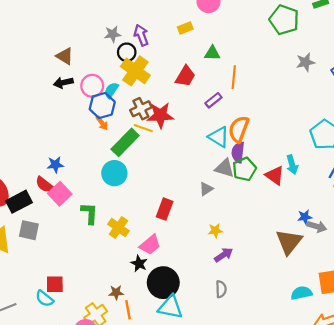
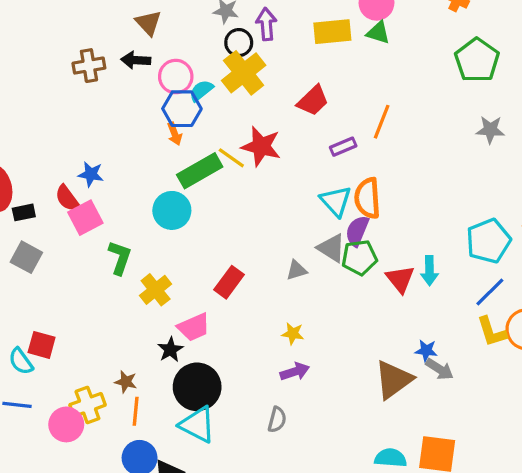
yellow rectangle: (185, 28) -> (332, 32), size x1.6
green triangle: (212, 53) -> (378, 33), moved
brown cross: (141, 109) -> (89, 66), moved
orange semicircle: (239, 129) -> (367, 198), turned -40
black rectangle: (19, 202) -> (24, 212), size x0.6

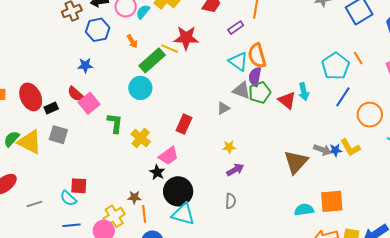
blue hexagon: (182, 109) -> (98, 30), moved
blue star: (91, 174) -> (85, 65), moved
yellow L-shape: (492, 332) -> (350, 147), moved
blue star: (426, 351) -> (335, 150), moved

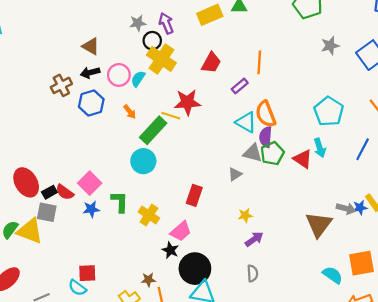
blue star: (85, 65) -> (91, 209), moved
cyan pentagon: (336, 66) -> (329, 111), moved
red semicircle: (76, 94) -> (65, 192), moved
gray square: (58, 135) -> (47, 212), moved
cyan semicircle: (304, 210) -> (333, 275), turned 48

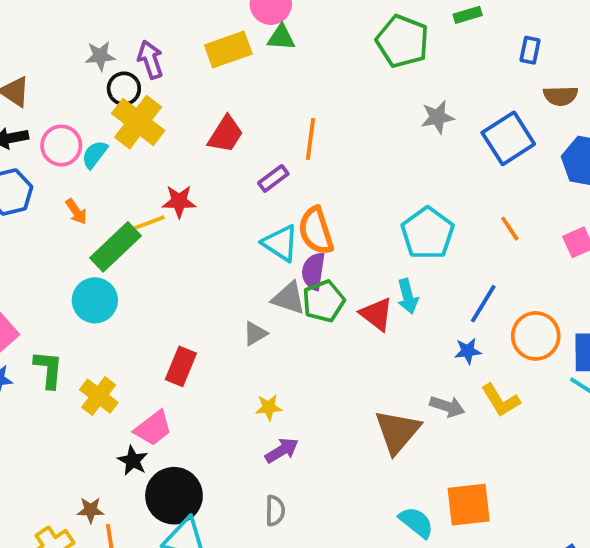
red star: (187, 102) -> (179, 201), size x0.7
yellow line: (171, 116) -> (148, 223), turned -42
blue star: (360, 208) -> (468, 351), moved

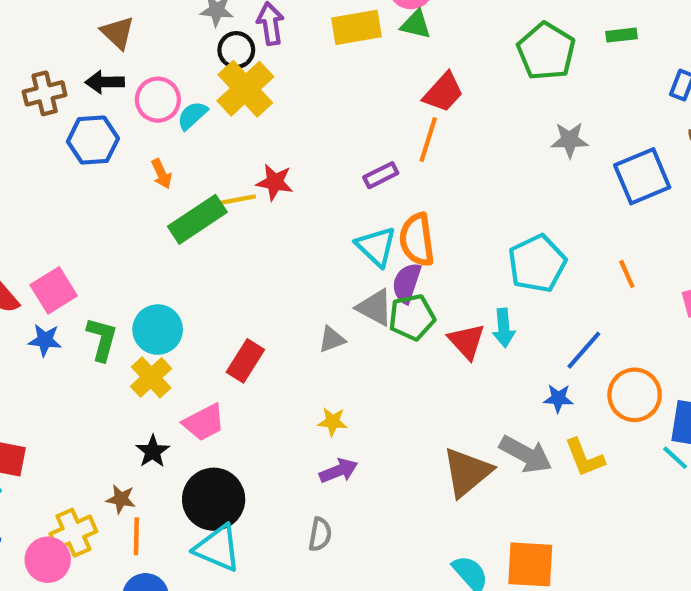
red trapezoid: (226, 134) -> (443, 92), moved
cyan circle: (95, 300) -> (158, 330), moved
gray arrow: (447, 406) -> (526, 454), size x1.4
black star: (133, 461) -> (153, 451), moved

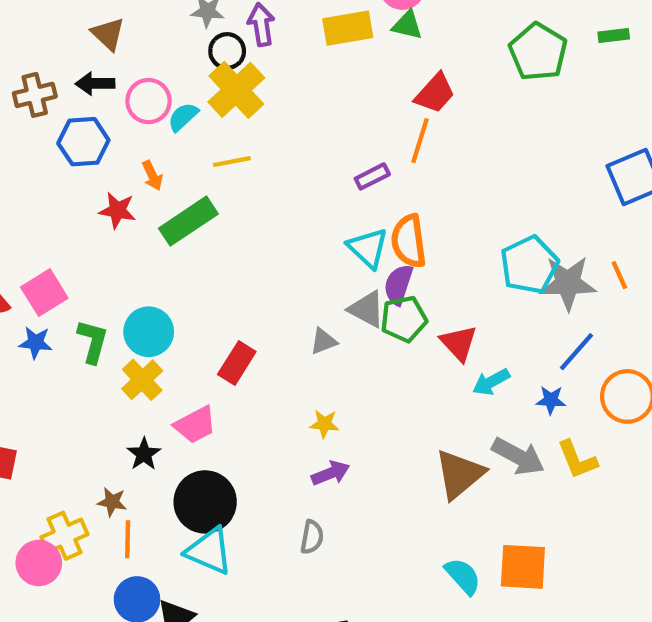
gray star: (570, 140) -> (568, 283), moved, size x1.5
red star: (275, 182) -> (117, 210), moved
yellow line: (237, 200) -> (232, 162), moved
cyan arrow: (504, 328) -> (491, 382), moved, turned 66

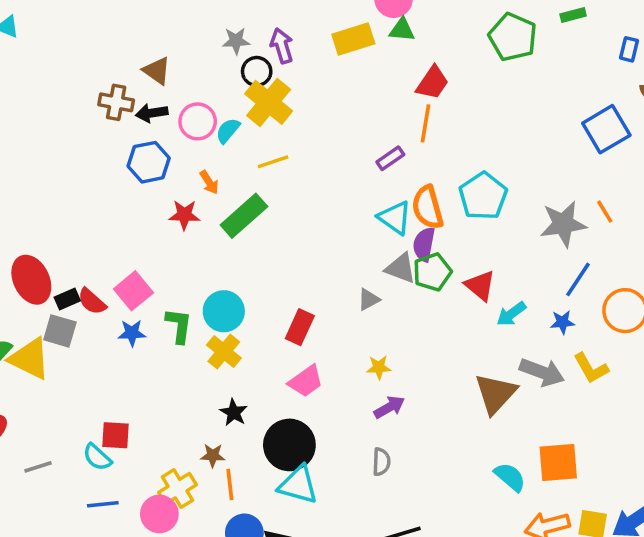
brown cross: (35, 95) -> (116, 102), moved, turned 32
cyan pentagon: (529, 265) -> (483, 196), moved
pink trapezoid: (195, 425) -> (306, 381), moved

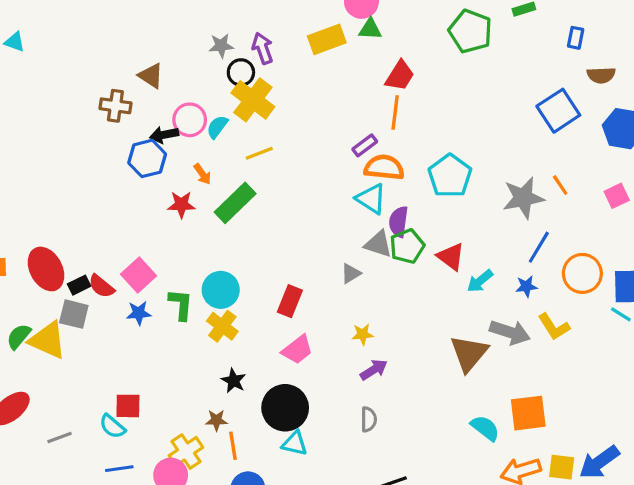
black arrow: (152, 113) -> (164, 135), moved
orange semicircle: (428, 207) -> (384, 167), moved, turned 114
cyan triangle: (298, 485) -> (295, 443), size x0.7

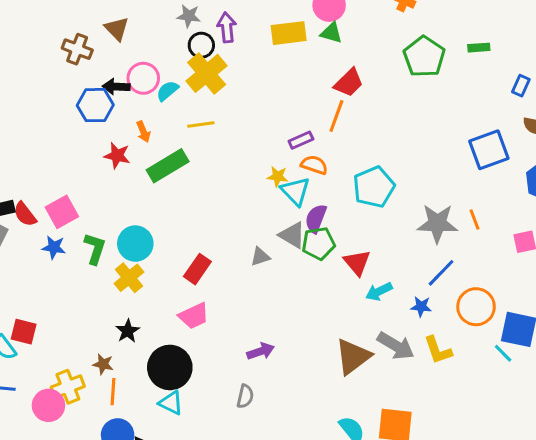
orange semicircle: (384, 167) -> (314, 165), size x0.7
yellow star: (363, 334) -> (278, 177), moved

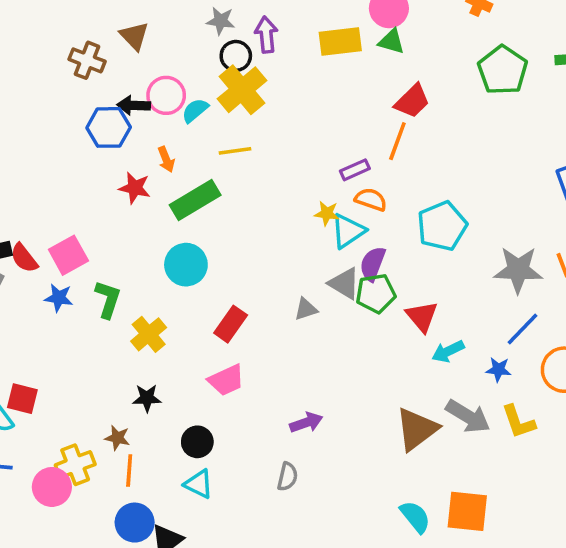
cyan triangle: (295, 191) -> (348, 231), turned 40
cyan circle: (135, 244) -> (186, 265), moved
black star: (128, 331) -> (147, 398), turned 30
black circle: (170, 367) -> (197, 442), size x0.6

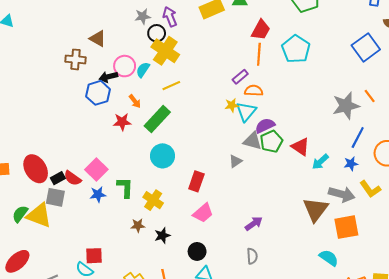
cyan pentagon: (442, 226) -> (296, 49), moved
purple semicircle: (373, 264) -> (265, 126), turned 60
brown star: (117, 438) -> (138, 225), moved
orange square: (467, 511) -> (346, 227), moved

